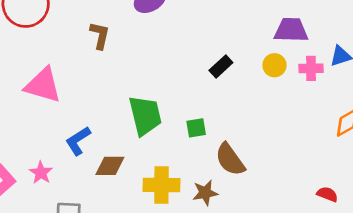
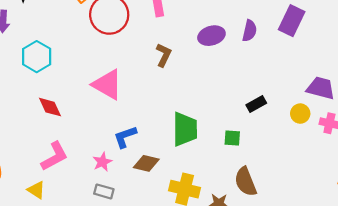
green square: (196, 128) -> (232, 138), moved
pink star: (41, 173) -> (102, 162), moved

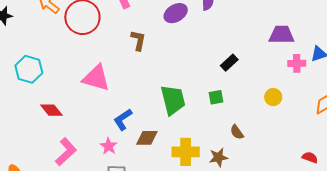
yellow circle: (300, 114) -> (273, 97), moved
brown semicircle: (246, 182) -> (237, 132), size x0.6

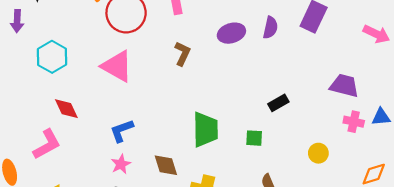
pink triangle: (96, 78) -> (117, 66), moved
blue L-shape: (123, 119) -> (122, 131), moved
brown diamond: (147, 138) -> (166, 165), turned 60
pink L-shape: (66, 152) -> (47, 144), moved

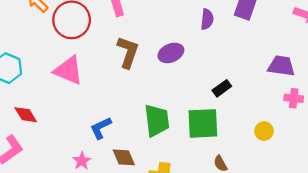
purple ellipse: (231, 33) -> (171, 53), moved
brown L-shape: (182, 54) -> (128, 52), size x1.4
blue L-shape: (122, 131) -> (101, 128), moved
green square: (254, 138) -> (203, 123), size x2.0

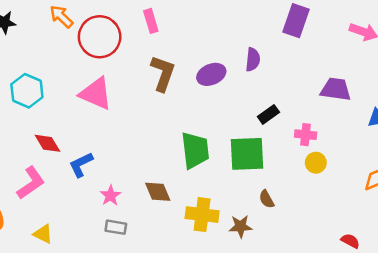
purple semicircle: (207, 19) -> (253, 60), moved
pink cross: (294, 98) -> (306, 135), moved
blue L-shape: (101, 128) -> (81, 165), moved

